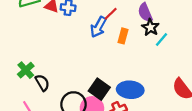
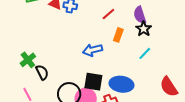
blue arrow: (98, 27) -> (92, 50), moved, turned 42
cyan line: (161, 39) -> (145, 53), moved
black square: (99, 89) -> (93, 82), turned -30

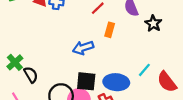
black star: (144, 29) -> (153, 23), moved
cyan line: (145, 53) -> (144, 70), moved

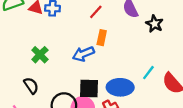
orange rectangle: (110, 30) -> (102, 38), moved
green cross: (15, 62) -> (40, 55), moved

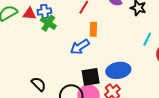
green cross: (40, 55) -> (48, 23), moved
cyan line: (148, 73) -> (147, 39), moved

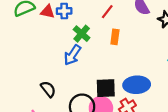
green cross: (48, 23) -> (82, 34), moved
blue arrow: (80, 47) -> (72, 55), moved, turned -30

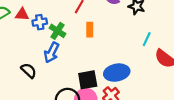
blue cross: (64, 11) -> (40, 22), moved
black semicircle: (48, 89) -> (29, 71), moved

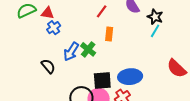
blue cross: (40, 22) -> (54, 28), moved, turned -32
green cross: (58, 31) -> (88, 49), moved
cyan line: (147, 39) -> (155, 31), moved

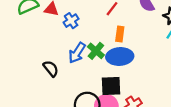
blue cross: (54, 28) -> (71, 21), moved
blue ellipse: (130, 77) -> (120, 57), moved

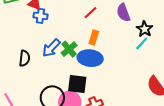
blue cross: (71, 21) -> (40, 16), moved, turned 32
black semicircle: (51, 69) -> (25, 58), turned 35

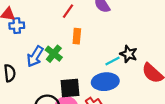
black star: (145, 29) -> (129, 54), moved
cyan line: (142, 43) -> (112, 61), moved, turned 32
blue ellipse: (90, 58) -> (105, 82), moved

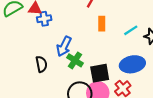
green cross: (54, 54) -> (75, 60), moved
cyan line: (112, 61) -> (131, 30), moved

